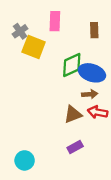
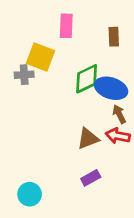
gray cross: (20, 31) -> (24, 75), moved, turned 32
brown arrow: (90, 94) -> (119, 114), moved, turned -112

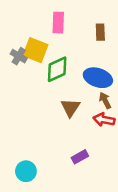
gray cross: (24, 75) -> (19, 56), moved, turned 35
green diamond: (87, 79) -> (57, 69), moved
brown triangle: (88, 139) -> (70, 108), moved, turned -36

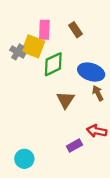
pink rectangle: (58, 23) -> (44, 30), moved
brown rectangle: (100, 32) -> (76, 30), moved, turned -32
red arrow: (104, 120) -> (97, 131), moved

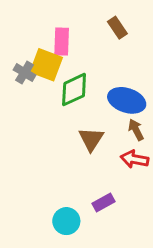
brown rectangle: (76, 30) -> (117, 28), moved
red arrow: (97, 131) -> (134, 159), moved
cyan circle: (24, 159) -> (66, 221), moved

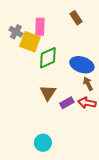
gray cross: (25, 73) -> (16, 32), moved
brown triangle: (91, 139) -> (48, 93), moved
purple rectangle: (103, 203) -> (67, 103), moved

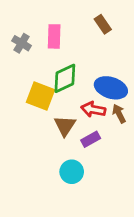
yellow square: (30, 42) -> (41, 96), moved
red arrow: (87, 103) -> (93, 109), moved
cyan circle: (43, 143) -> (72, 172), moved

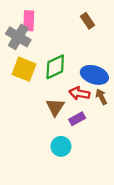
pink rectangle: (54, 36) -> (29, 21), moved
gray cross: (22, 43) -> (18, 37), size x1.5
yellow square: (41, 96) -> (24, 69), moved

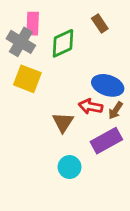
green diamond: (55, 67) -> (63, 43), moved
brown arrow: (101, 97) -> (116, 110), turned -119
purple rectangle: (77, 119) -> (106, 141), moved, size x1.6

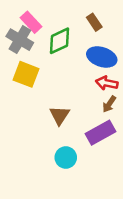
pink rectangle: (33, 24) -> (31, 22), turned -45
blue ellipse: (108, 85) -> (102, 57), moved
red arrow: (91, 106) -> (107, 83), moved

